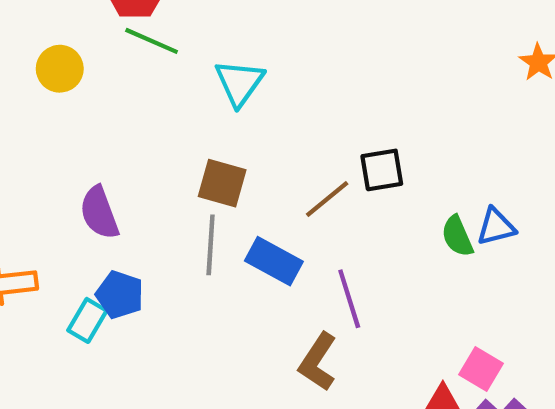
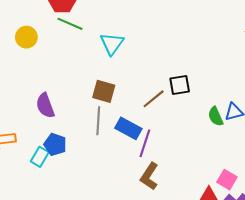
purple line: (349, 299) -> (145, 143), moved, turned 36

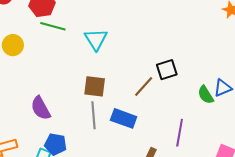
purple line: (145, 143) -> (180, 133), moved

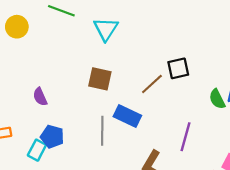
purple semicircle: (41, 108) -> (40, 97), size x0.7
gray line: (94, 115) -> (102, 131), moved

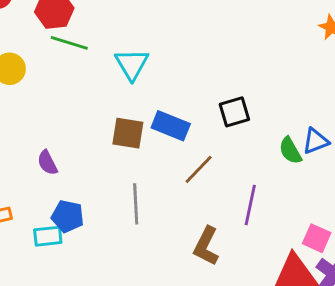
brown line: (152, 84) -> (199, 169), moved
blue rectangle: (127, 116) -> (171, 126), moved
cyan rectangle: (37, 150) -> (48, 236), turned 60

